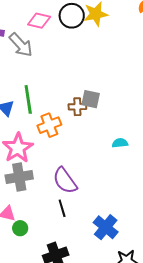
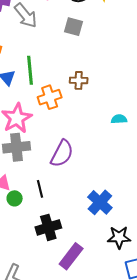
gray square: (91, 99) -> (73, 27), moved
purple semicircle: (65, 181) -> (62, 154), turned -120
black line: (62, 208) -> (40, 189), moved

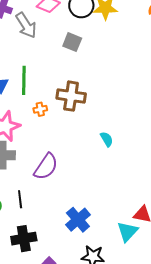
brown cross: (79, 80) -> (71, 96), size x1.6
orange cross: (50, 97) -> (40, 109), size x0.6
cyan semicircle: (119, 119) -> (107, 139), turned 56

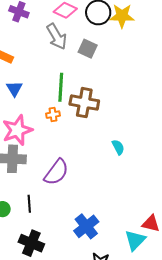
gray arrow: (26, 25) -> (57, 37), moved
green line: (24, 80) -> (61, 87), moved
black cross: (24, 239) -> (31, 243), turned 30

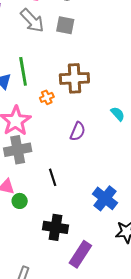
green line: (61, 87) -> (23, 71), moved
purple semicircle: (56, 172) -> (78, 131), moved, size x0.7
black line: (29, 204) -> (53, 177), moved

